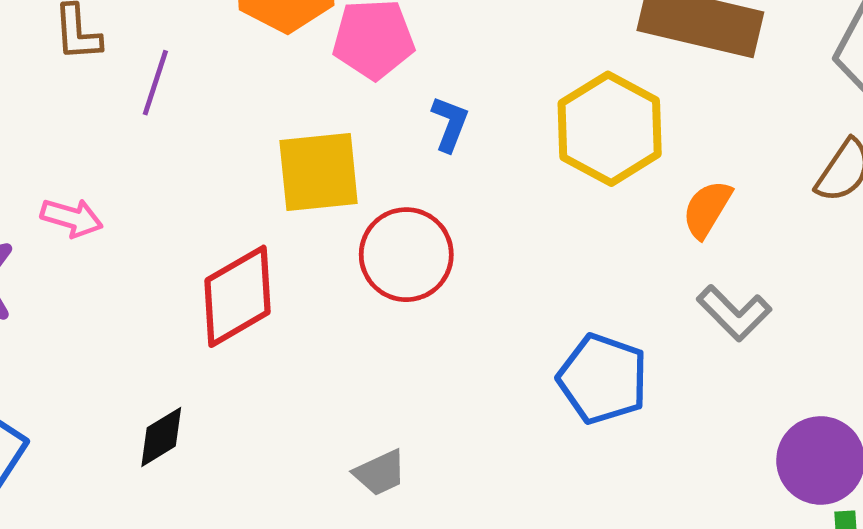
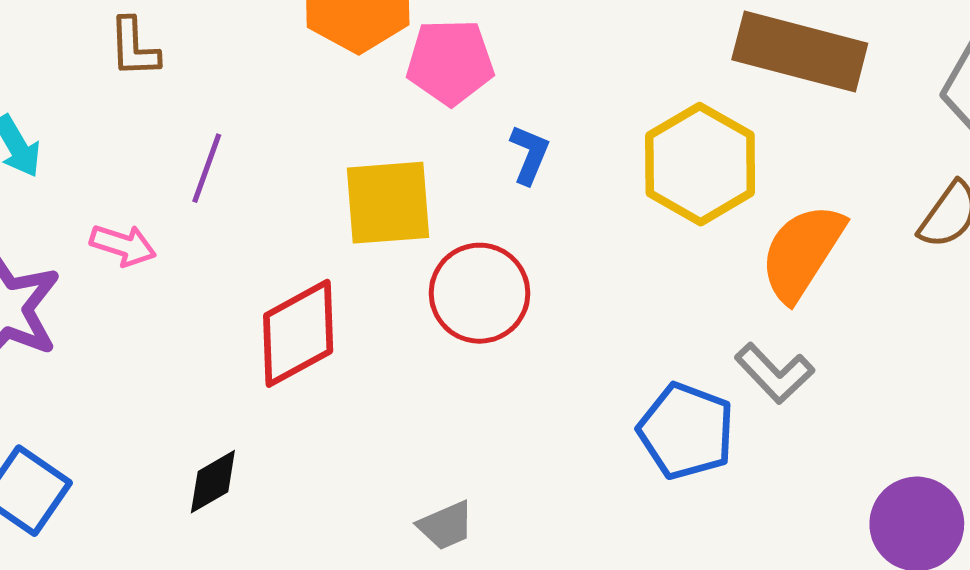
purple line: (155, 83) -> (207, 168), moved
orange semicircle: (707, 209) -> (802, 252), size x1.6
gray L-shape: (734, 313) -> (774, 373), moved

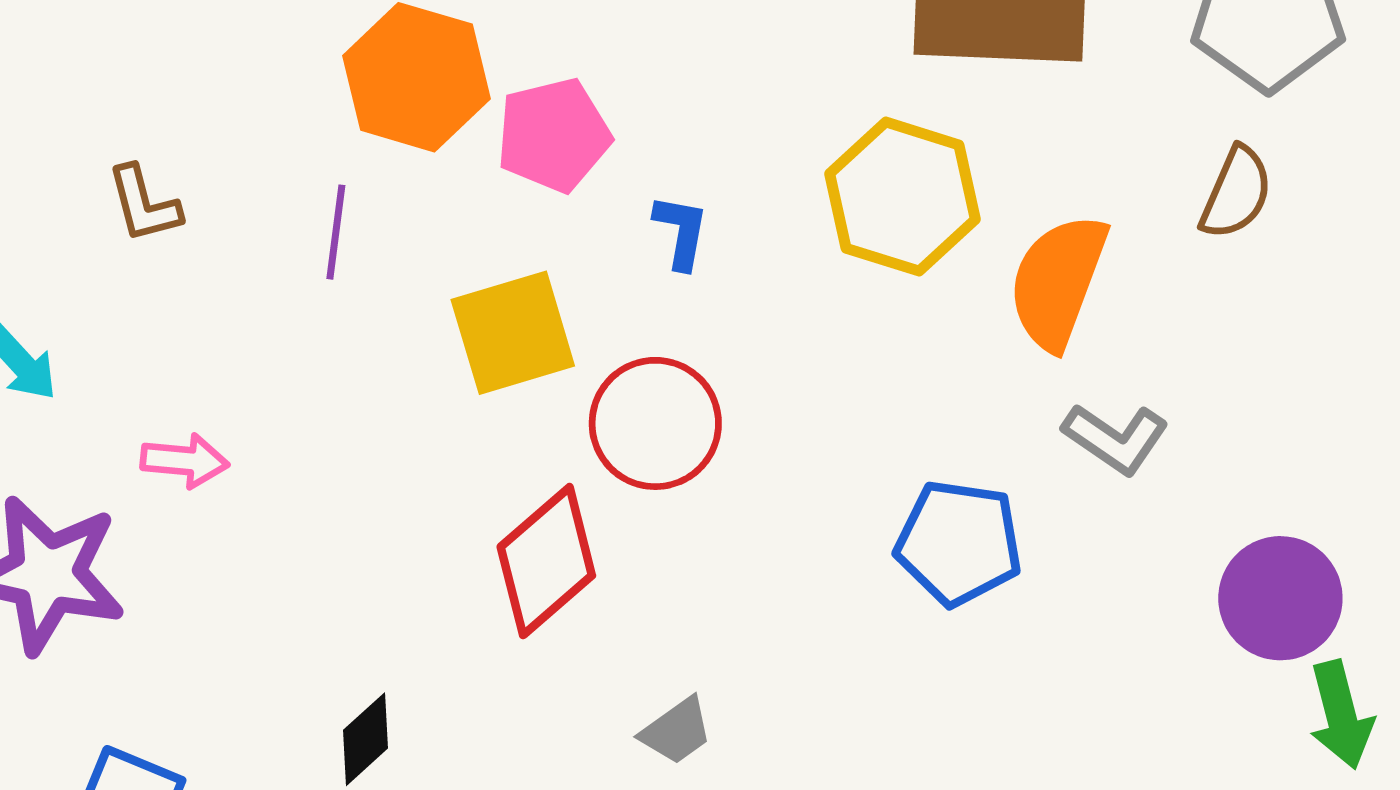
purple line: (207, 168) -> (336, 232), moved
red diamond: (298, 333) -> (546, 561), moved
gray L-shape: (774, 373) -> (1116, 438), moved

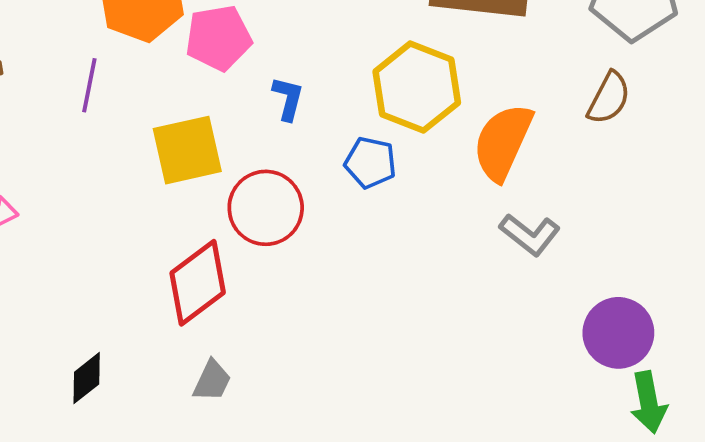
blue pentagon: (959, 543) -> (370, 163), moved, size x0.7
gray trapezoid: (677, 731) -> (212, 381), moved, turned -33

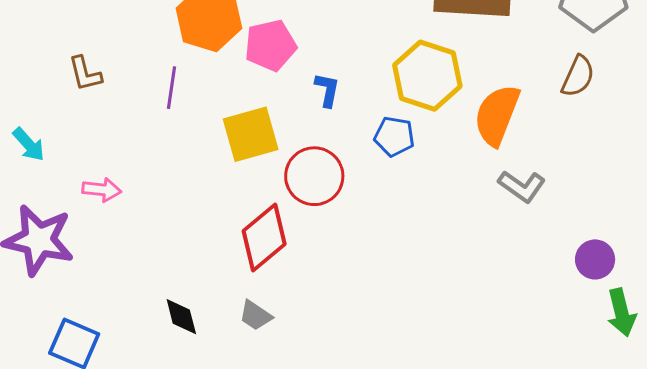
purple circle: (618, 333) -> (595, 259), size x0.7
black diamond: (87, 378) -> (181, 317), turned -63
gray trapezoid: (212, 381) -> (255, 315), moved, turned 102

